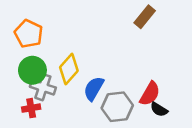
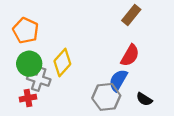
blue semicircle: (94, 89) -> (118, 80), moved
red semicircle: (150, 94) -> (130, 55), moved

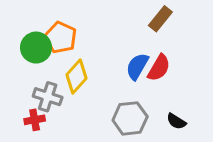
orange pentagon: (26, 30) -> (61, 37), moved
green circle: (29, 64) -> (36, 48), moved
blue semicircle: (118, 80) -> (137, 66), moved

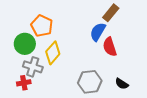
green circle: (36, 48) -> (25, 44), moved
blue semicircle: (137, 66) -> (98, 32), moved
red semicircle: (159, 68) -> (110, 47), turned 132

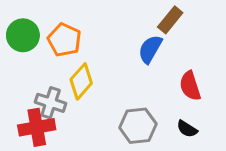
green circle: (25, 44) -> (23, 35), moved
red semicircle: (110, 47) -> (190, 86), moved
red cross: (24, 83) -> (37, 127), size x1.6

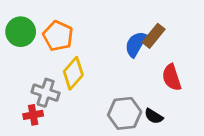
brown rectangle: (170, 20) -> (154, 36), moved
red cross: (37, 127) -> (33, 115), size x0.6
black semicircle: (187, 129) -> (154, 116), moved

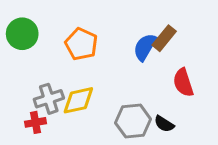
orange pentagon: (58, 36) -> (81, 44), moved
yellow diamond: (73, 73) -> (78, 100), moved, turned 36
gray cross: (46, 93) -> (49, 99), turned -36

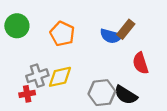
blue semicircle: (145, 47) -> (111, 36), turned -105
black semicircle: (164, 124) -> (126, 95), size x1.5

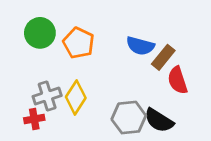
green circle: (17, 26) -> (40, 33), moved
brown rectangle: (126, 29) -> (163, 57), moved
yellow diamond: (60, 77) -> (76, 97), turned -45

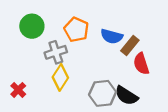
orange pentagon: (79, 43) -> (76, 30), moved
gray cross: (47, 96) -> (56, 52), moved
red cross: (34, 119) -> (18, 90), moved, turned -35

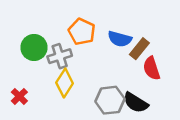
green circle: (32, 26) -> (34, 47), moved

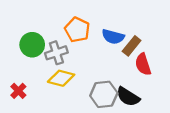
yellow diamond: (65, 83) -> (61, 78), turned 72

